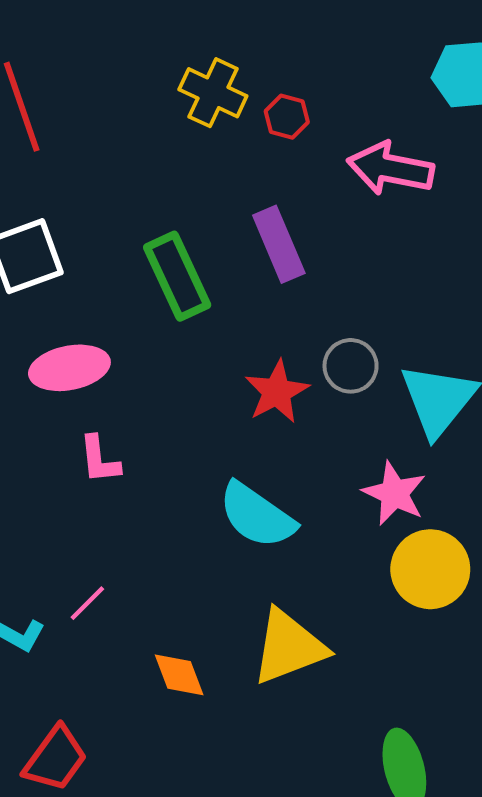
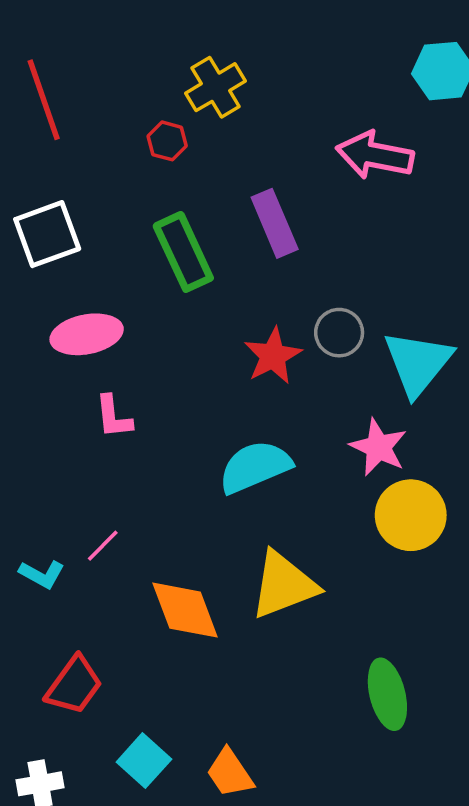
yellow cross: (213, 93) -> (216, 87), turned 34
red hexagon: (287, 117) -> (167, 141), moved
cyan semicircle: (257, 515) -> (255, 467), turned 122
orange diamond: (179, 675) -> (185, 610), size x1.5

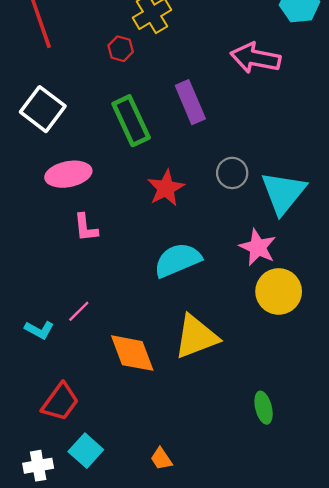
white square: (47, 234) -> (43, 109), turned -33
red star: (273, 356) -> (166, 188), moved
green ellipse: (387, 694) -> (264, 408), size x0.7
cyan square: (144, 761) -> (86, 451), moved
orange trapezoid: (230, 773) -> (161, 459), size x0.7

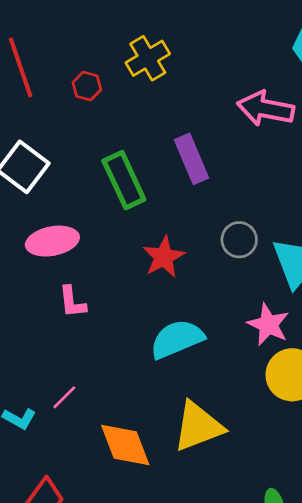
red hexagon: (121, 49) -> (87, 86), moved

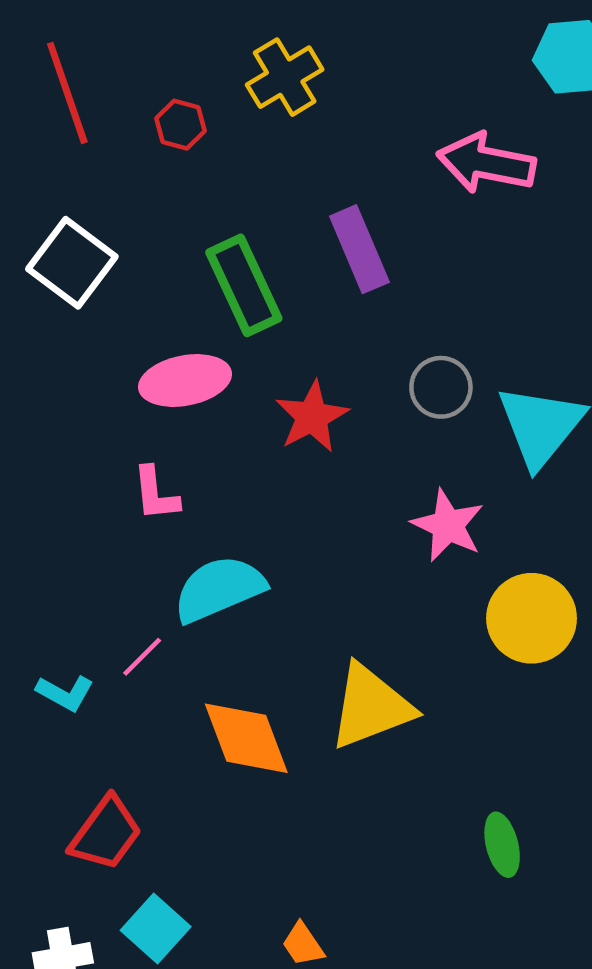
pink ellipse: (52, 241) -> (185, 381), moved
pink star: (268, 324) -> (448, 525), moved
cyan semicircle: (177, 339) -> (219, 589), moved

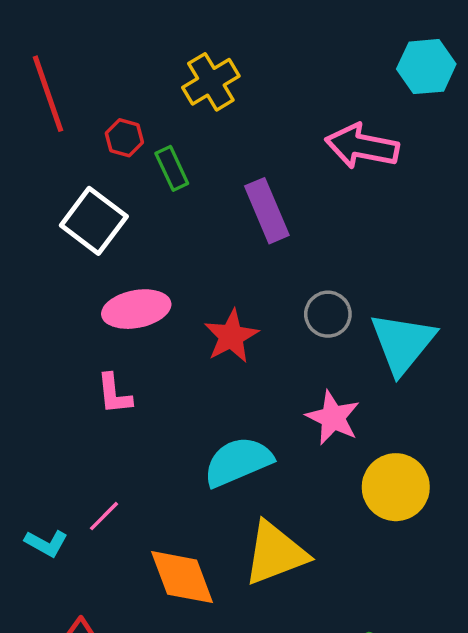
red hexagon: (181, 125) -> (124, 138), moved
white square: (72, 263) -> (94, 221), moved
green rectangle: (244, 285) -> (172, 168), moved, size x0.6
cyan semicircle: (219, 589) -> (238, 462), moved

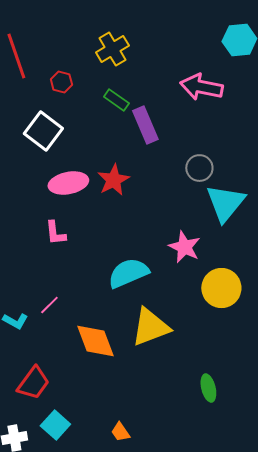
green rectangle: (172, 168) -> (116, 100), moved, turned -30
gray circle: (328, 314) -> (199, 168), moved
red star: (231, 336) -> (113, 180), moved

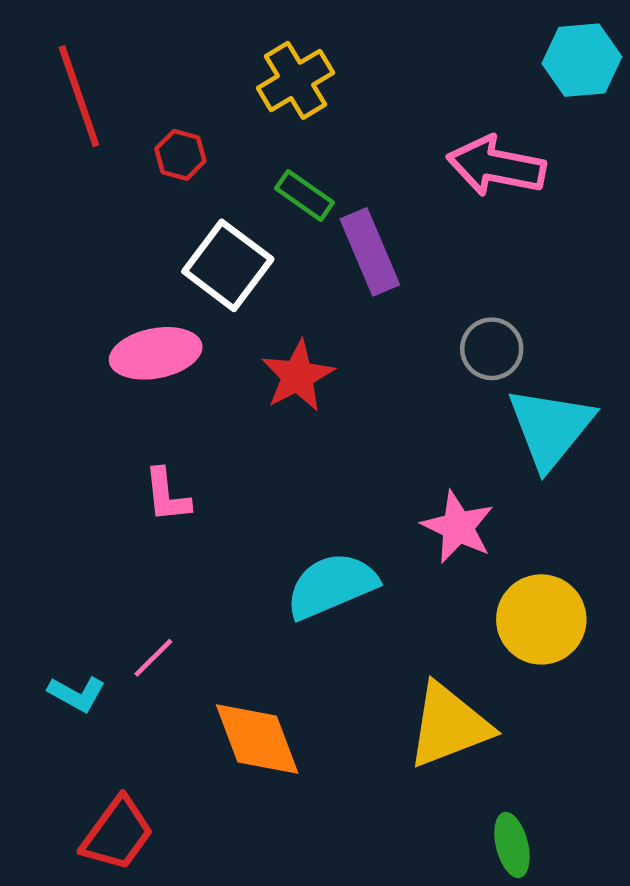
white square: (43, 131) -> (228, 265), moved
pink ellipse: (68, 183) -> (156, 353), moved
yellow triangle: (150, 327) -> (449, 725), moved

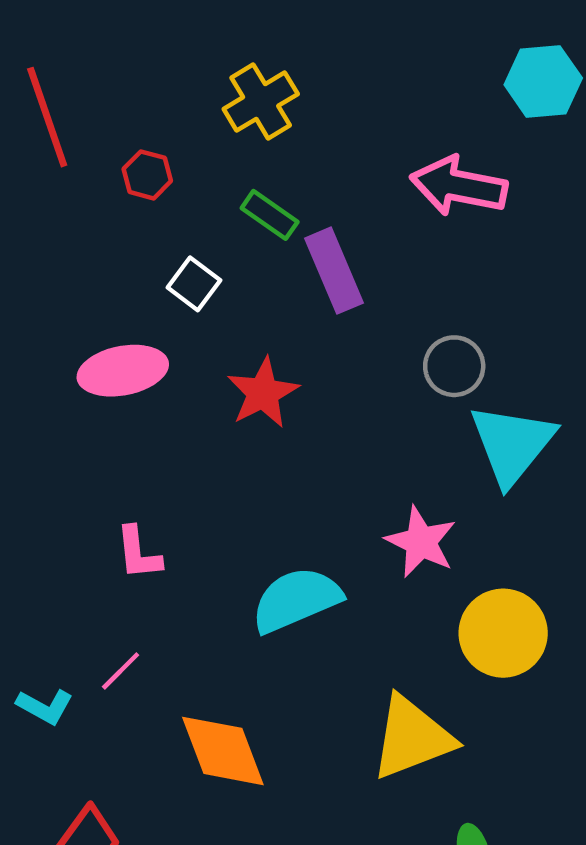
white square: (228, 265) -> (194, 284), size x0.6
pink L-shape: (167, 495) -> (138, 553), moved

